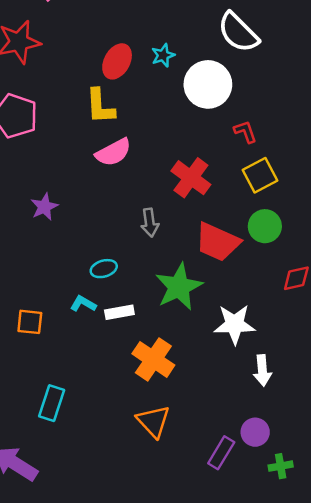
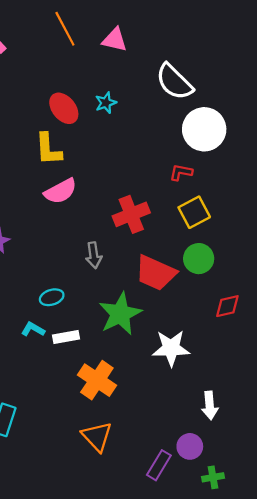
red ellipse: (117, 61) -> (64, 108), turned -68
white circle: (208, 84) -> (204, 129), moved
red L-shape: (245, 132) -> (181, 172), turned -60
red cross: (191, 178) -> (131, 214), turned 32
white arrow: (262, 370) -> (210, 406), moved

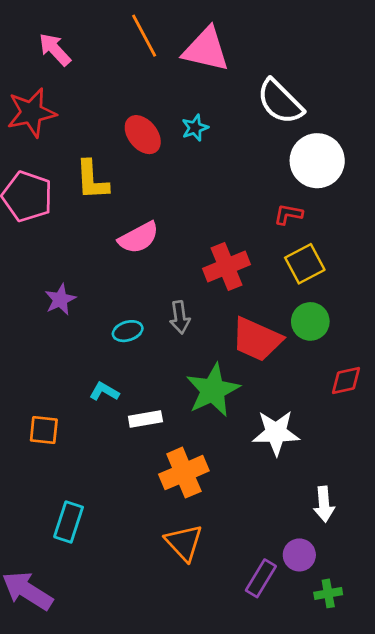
pink triangle: (115, 40) -> (206, 49), size x1.5
yellow L-shape: (48, 149) -> (92, 180), moved
cyan ellipse: (52, 297) -> (128, 331), moved
cyan L-shape: (33, 329) -> (104, 391), moved
orange cross: (97, 380) -> (184, 473), turned 33

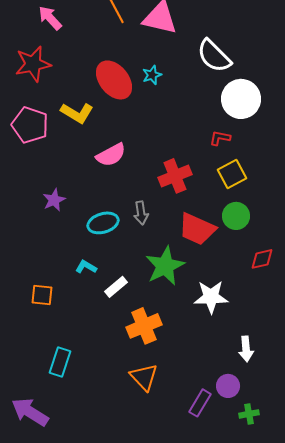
red ellipse: (143, 135) -> (114, 80), size x1.4
yellow L-shape: (92, 180) -> (77, 113), turned -56
cyan ellipse: (128, 331) -> (103, 223), size x1.4
white rectangle: (145, 419) -> (116, 287), turned -30

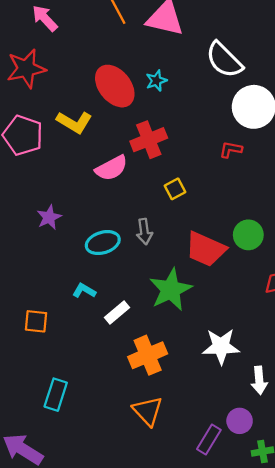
yellow square: (232, 174) -> (175, 189), moved, size x0.7
red cross: (175, 176) -> (149, 140), moved
white star: (211, 297) -> (221, 346), moved

